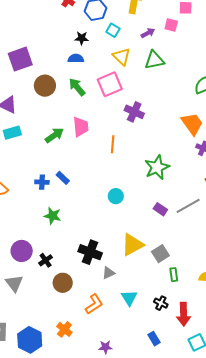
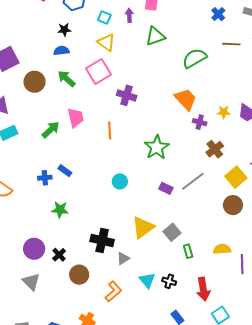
cyan square: (113, 30) -> (104, 18), moved
purple arrow: (148, 33) -> (129, 15), turned -56
green triangle: (154, 60) -> (155, 36), moved
black cross: (161, 303) -> (169, 281), moved

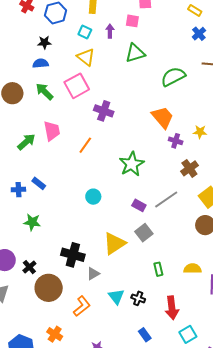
orange line: (110, 130) -> (85, 145), turned 36
gray square: (172, 232) -> (144, 233), moved
brown circle: (79, 275) -> (49, 288), size x1.4

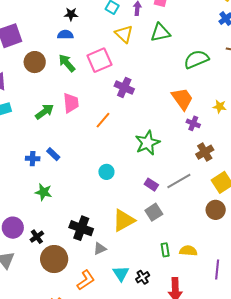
yellow triangle: (86, 57) -> (124, 34), moved
yellow star: (200, 132) -> (220, 107), moved
yellow semicircle: (192, 269) -> (188, 251), moved
black cross: (138, 298) -> (143, 277), turned 32

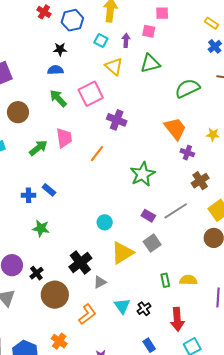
brown circle: (35, 62) -> (18, 112), moved
cyan circle: (106, 172) -> (105, 222), moved
black cross: (81, 228) -> (80, 263), turned 35

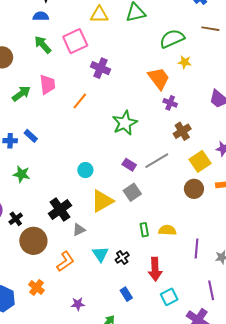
yellow triangle: (114, 67) -> (99, 15), turned -42
yellow star: (213, 135) -> (185, 62), moved

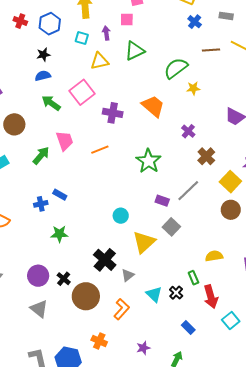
orange trapezoid: (159, 78) -> (153, 106), moved
orange line: (80, 101) -> (100, 150), turned 42
purple cross: (170, 103) -> (188, 131), turned 32
green rectangle: (144, 230) -> (193, 278), moved

